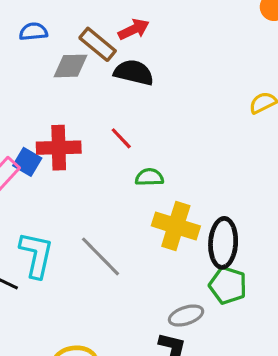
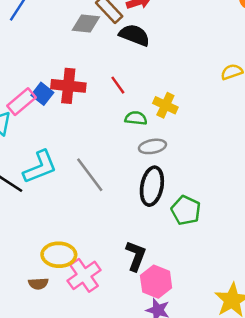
yellow cross: (176, 226) -> (165, 105), moved, size x0.7
black ellipse: (223, 243) -> (152, 186), moved
cyan L-shape: (36, 255) -> (40, 167), turned 48
gray ellipse: (186, 316) -> (152, 146), moved

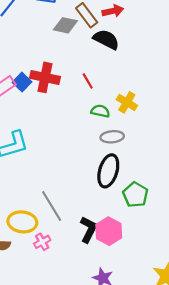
gray line: (90, 175) -> (52, 206), moved
pink cross: (84, 275) -> (42, 242), size x0.6
pink hexagon: (156, 282) -> (109, 231), moved

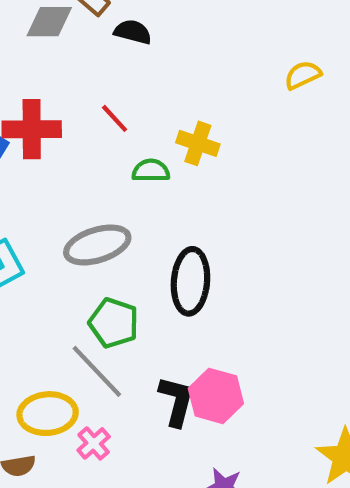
black semicircle: (106, 39) -> (133, 32), size x0.7
gray ellipse: (112, 137) -> (97, 245), moved, size x1.4
green pentagon: (135, 195) -> (114, 323), moved

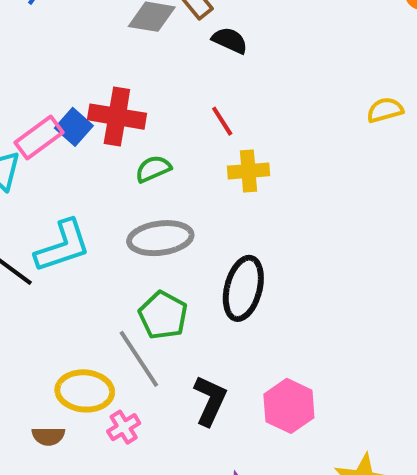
red line: (115, 118) -> (222, 121), moved
yellow cross: (198, 143) -> (248, 171), moved, turned -33
green semicircle: (151, 171) -> (153, 169), moved, turned -33
pink hexagon: (216, 396) -> (289, 406), moved

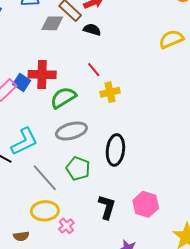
yellow semicircle: (385, 110) -> (171, 39), moved, size x1.4
green semicircle: (153, 169) -> (63, 98), size x1.5
gray line: (139, 359) -> (45, 178), moved
brown semicircle: (48, 436) -> (21, 236), moved

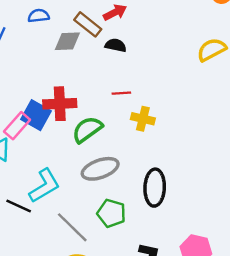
red line: (94, 70) -> (121, 93), turned -49
blue square: (22, 82) -> (36, 115), size x1.4
yellow cross: (110, 92) -> (143, 119), turned 30

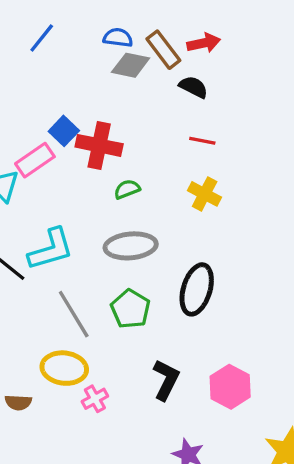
blue semicircle: (39, 16) -> (118, 38), moved
red line: (121, 93) -> (202, 141), moved
blue square: (36, 115) -> (64, 131), moved, size x0.7
green semicircle: (87, 130) -> (127, 189), size x0.6

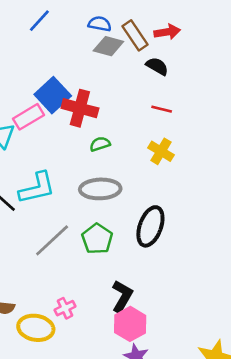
blue square: (64, 131) -> (53, 95), size x1.5
gray line: (74, 314) -> (52, 240), turned 75
yellow ellipse: (64, 368) -> (36, 328), moved
pink hexagon: (230, 387) -> (130, 324), moved

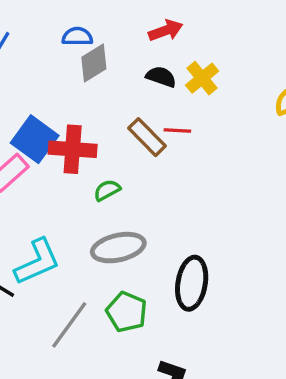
brown rectangle: (135, 35) -> (147, 137), moved
gray diamond: (108, 46) -> (94, 63), turned -36
yellow cross: (161, 151) -> (202, 78), moved, turned 30

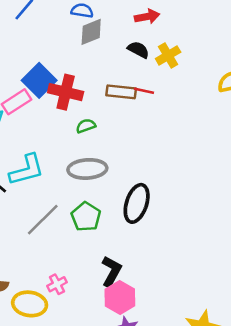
brown rectangle: (147, 137) -> (121, 92), turned -48

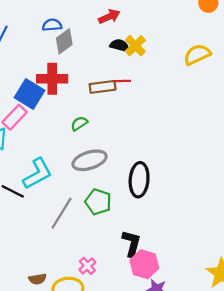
black semicircle: (138, 50) -> (120, 45), moved
red cross: (66, 92) -> (52, 79), moved

